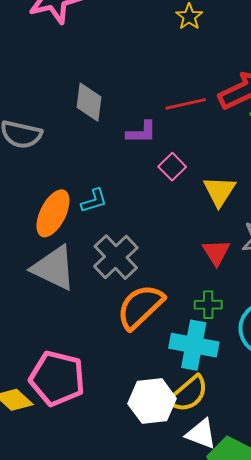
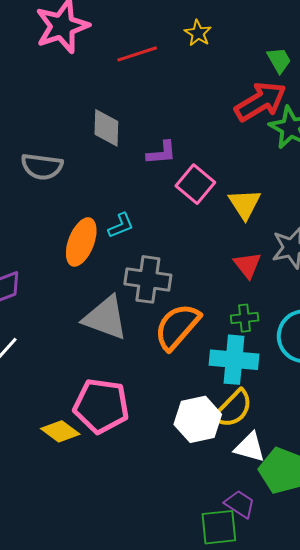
red line: (186, 104) -> (137, 54), moved
pink square: (172, 167) -> (195, 184), size x1.4
gray cross: (116, 257) -> (148, 279), turned -33
gray triangle: (54, 268) -> (105, 318), moved

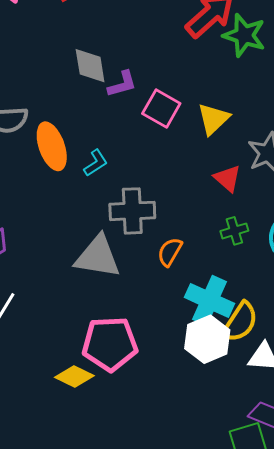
gray diamond: (106, 128) -> (90, 66), moved
yellow triangle: (245, 204) -> (213, 119), turned 30
orange ellipse: (81, 242) -> (52, 146), moved, turned -30
orange semicircle: (177, 327) -> (170, 252), size x0.6
cyan cross: (234, 360) -> (210, 300), moved, turned 30

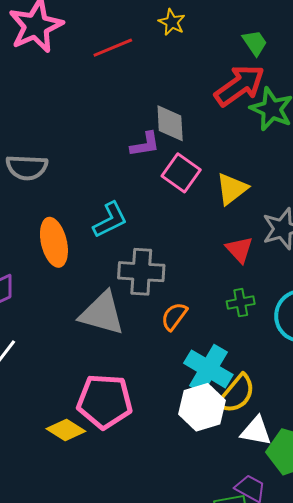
gray diamond: (90, 66) -> (170, 123), moved
orange ellipse: (52, 146) -> (54, 242), moved
cyan L-shape: (96, 163) -> (110, 220), size x1.4

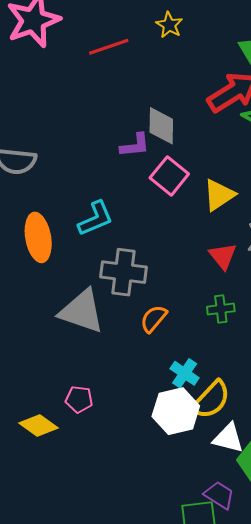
cyan cross: (208, 369) -> (185, 373), size x0.6
pink pentagon: (105, 401) -> (79, 399), size x0.5

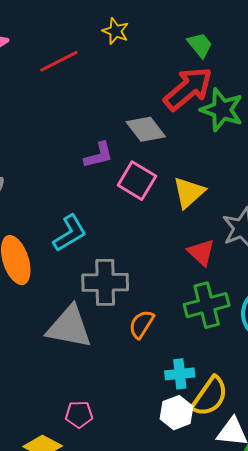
gray diamond: (161, 126) -> (146, 129), moved, turned -30
green cross: (221, 309) -> (207, 305), size x1.6
cyan cross: (185, 373) -> (180, 374), turned -32
white hexagon: (176, 411) -> (176, 413), size x0.7

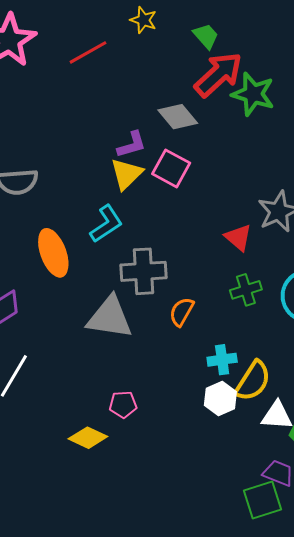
green trapezoid: (200, 45) -> (206, 36), moved
yellow triangle: (189, 192) -> (126, 174), moved
green cross: (207, 305) -> (246, 290), size x0.7

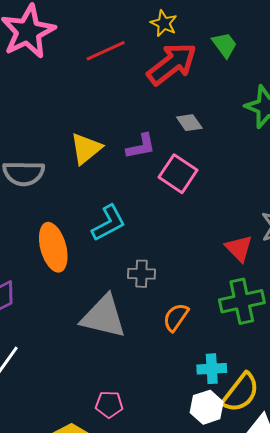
red arrow: (218, 74) -> (172, 64), moved
gray diamond: (178, 117) -> (189, 123), size x0.7
yellow triangle: (126, 174) -> (86, 148), moved
gray cross: (144, 271) -> (141, 274), size x0.6
green cross: (246, 290) -> (242, 301), size x1.4

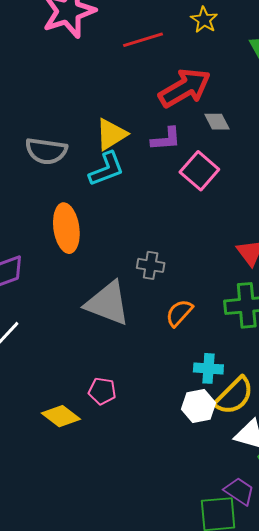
red arrow: (172, 64) -> (185, 88), moved
cyan L-shape: (109, 223) -> (106, 169), moved

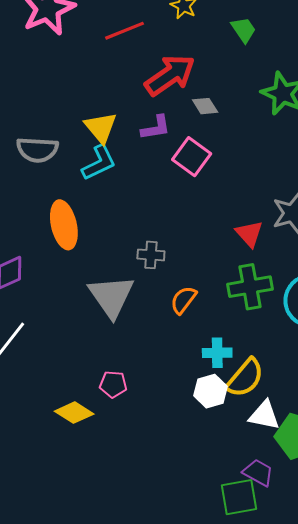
yellow triangle: (111, 134) -> (101, 128), turned -33
gray triangle: (108, 303) -> (111, 296), turned 39

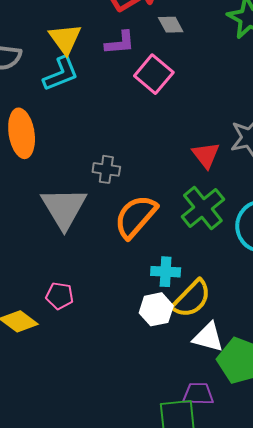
green cross: (250, 287) -> (203, 208), turned -33
orange semicircle: (183, 300) -> (136, 217), size x1.6
purple trapezoid: (258, 473) -> (198, 394), turned -32

